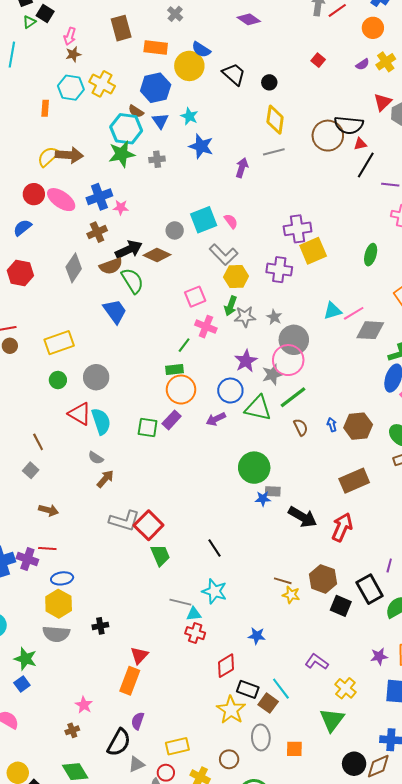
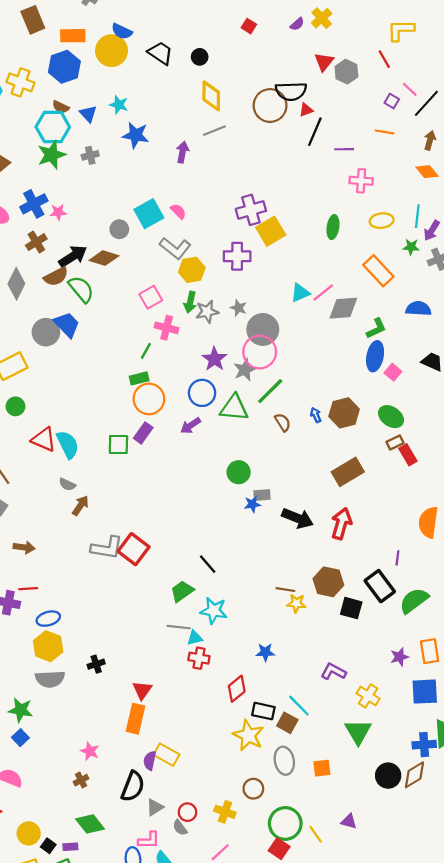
blue hexagon: (156, 88) -> (64, 67), moved
gray circle: (96, 377) -> (46, 332), moved
green circle: (254, 468) -> (239, 472), size x0.7
green trapezoid: (160, 555) -> (182, 591), moved, turned -95
yellow rectangle: (177, 746) -> (166, 755), moved, turned 50

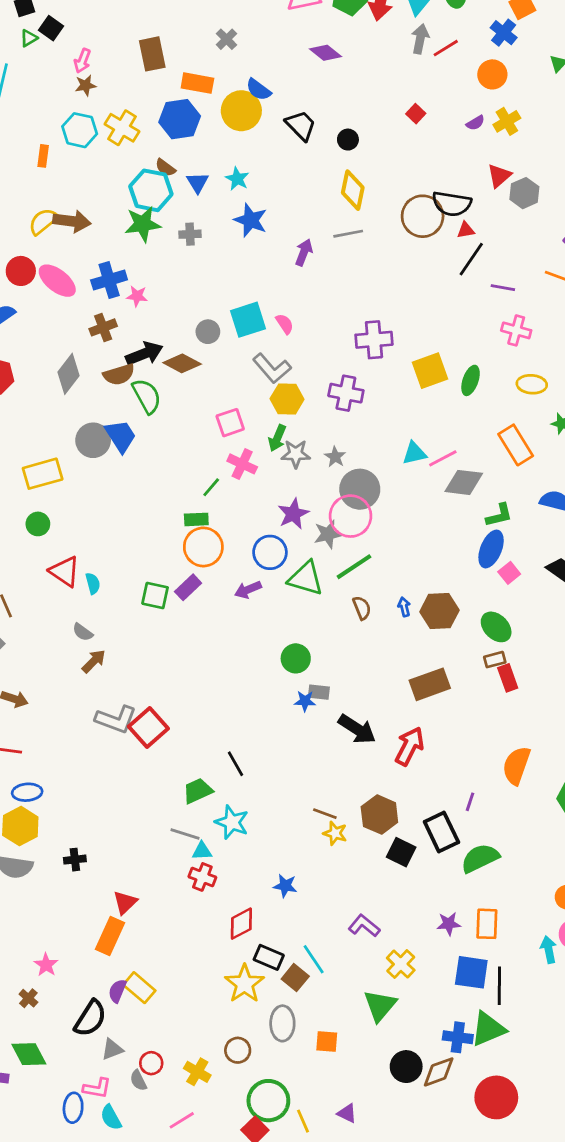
yellow square: (271, 231) -> (430, 371), moved
cyan semicircle: (68, 445) -> (93, 583), size x0.6
brown cross: (81, 780) -> (28, 998), turned -32

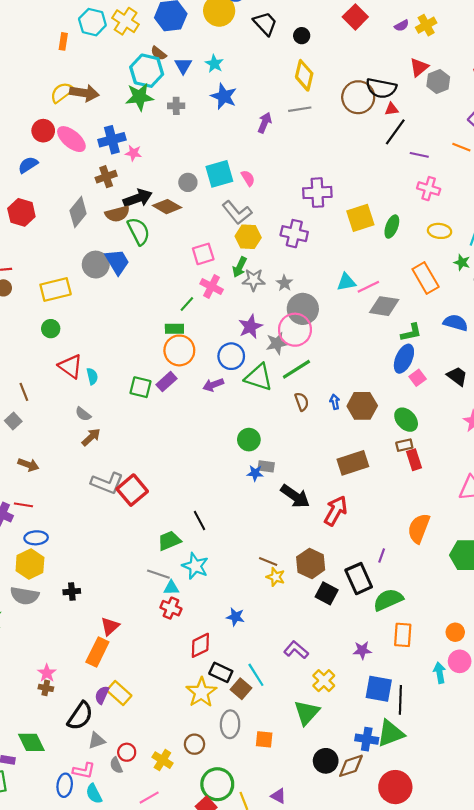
red square: (416, 114) -> (355, 17), size x1.6
orange rectangle: (487, 924) -> (403, 635), moved
brown cross: (28, 998) -> (46, 688), moved, turned -32

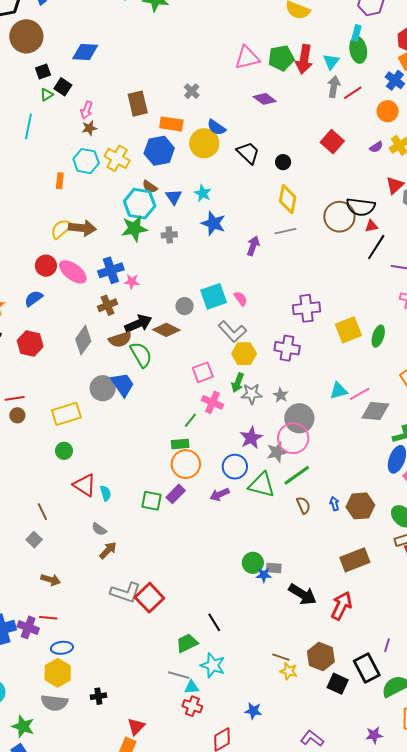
green circle: (249, 440) -> (253, 563), moved

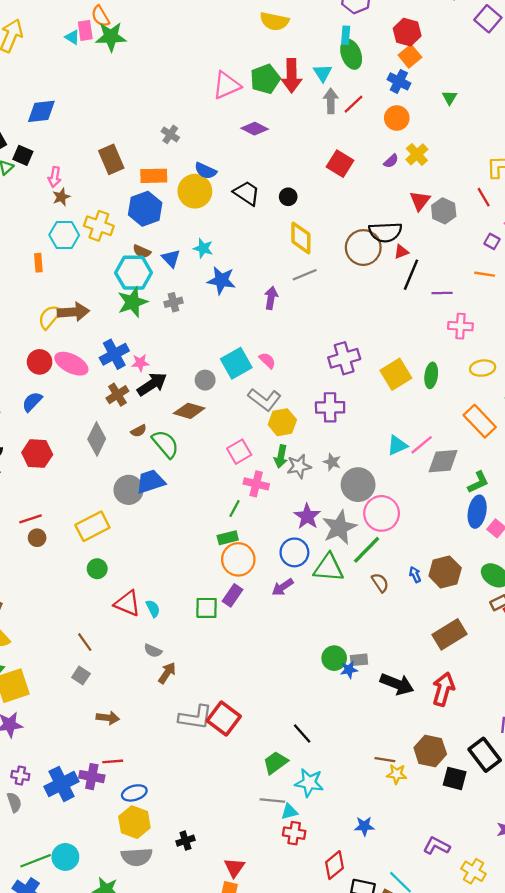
black arrow: (138, 324) -> (152, 384), moved
brown semicircle: (120, 339) -> (139, 431), size x0.6
blue trapezoid: (123, 384) -> (151, 482), turned -64
pink circle: (293, 438) -> (382, 513), moved
gray star: (277, 452) -> (339, 527), size x1.4

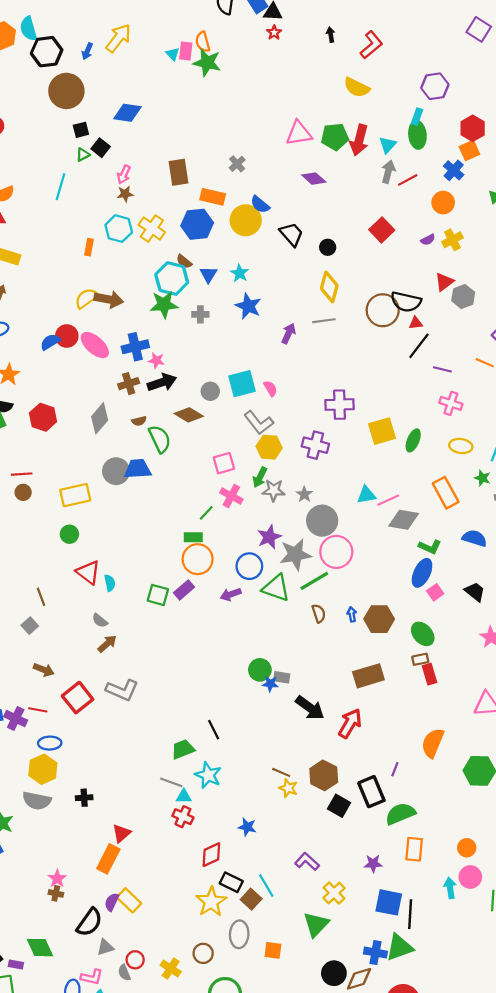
blue semicircle: (32, 402) -> (50, 342), moved
green L-shape: (478, 482) -> (430, 547), turned 35
red square: (224, 718) -> (78, 698), moved

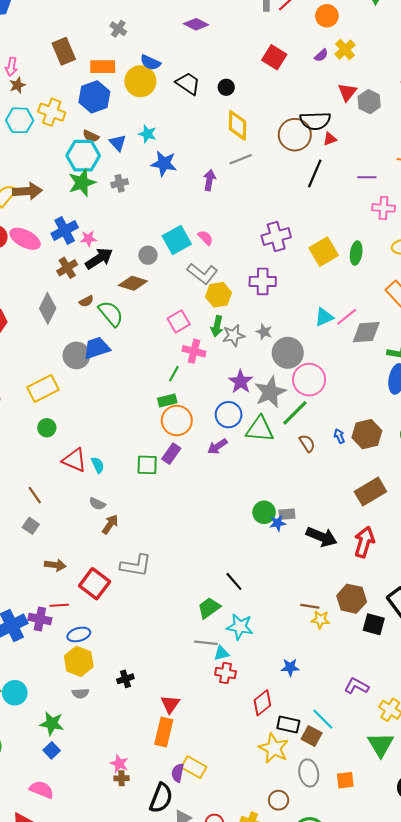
black line: (419, 346) -> (315, 173), moved
gray semicircle: (37, 801) -> (80, 693), size x0.6

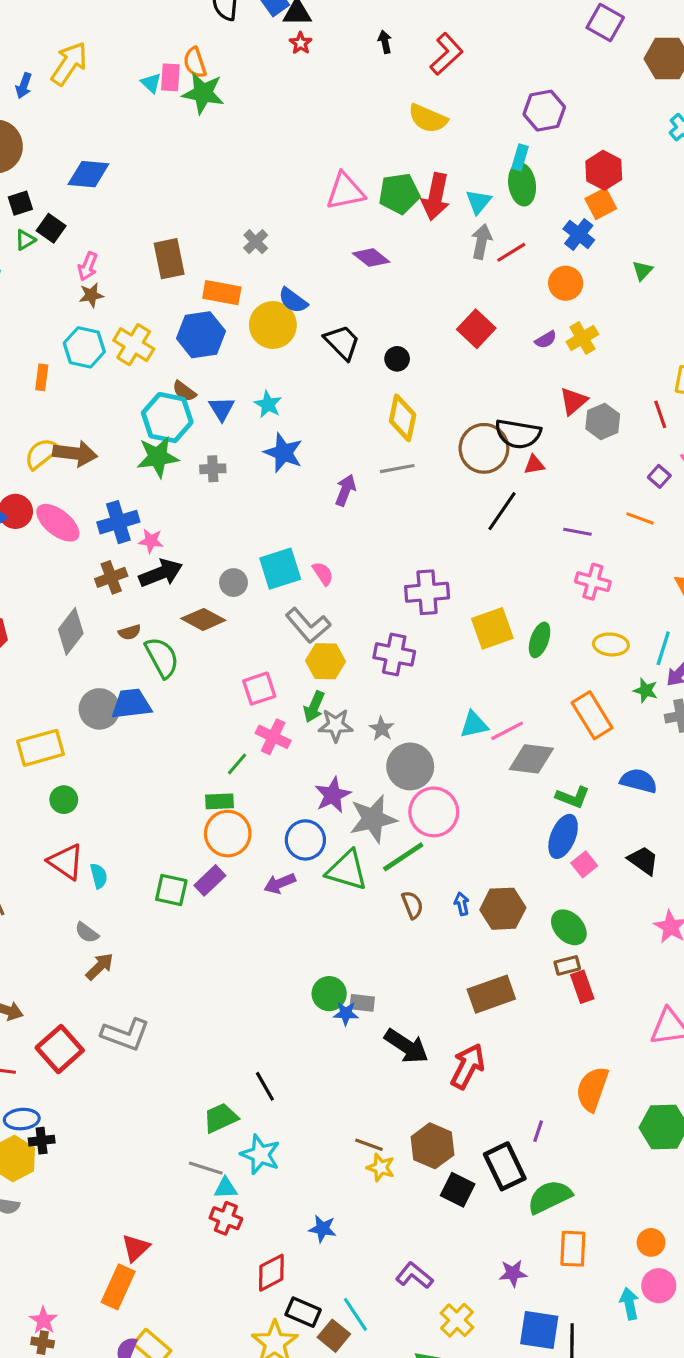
green circle: (47, 428) -> (64, 800), moved
black cross: (125, 679) -> (42, 1141), moved

